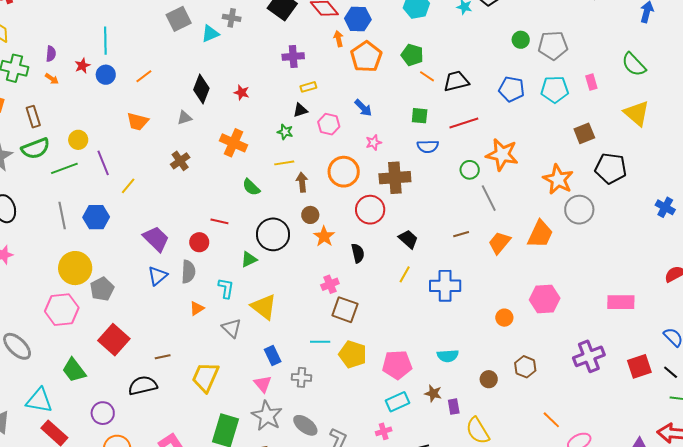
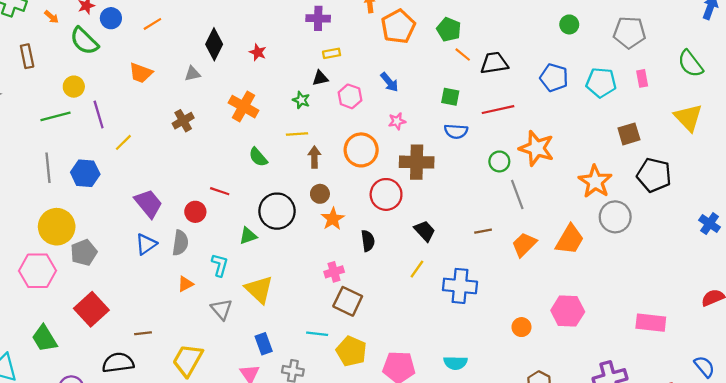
gray pentagon: (553, 46) -> (629, 32), moved
green semicircle: (36, 148) -> (84, 41), moved, turned 60

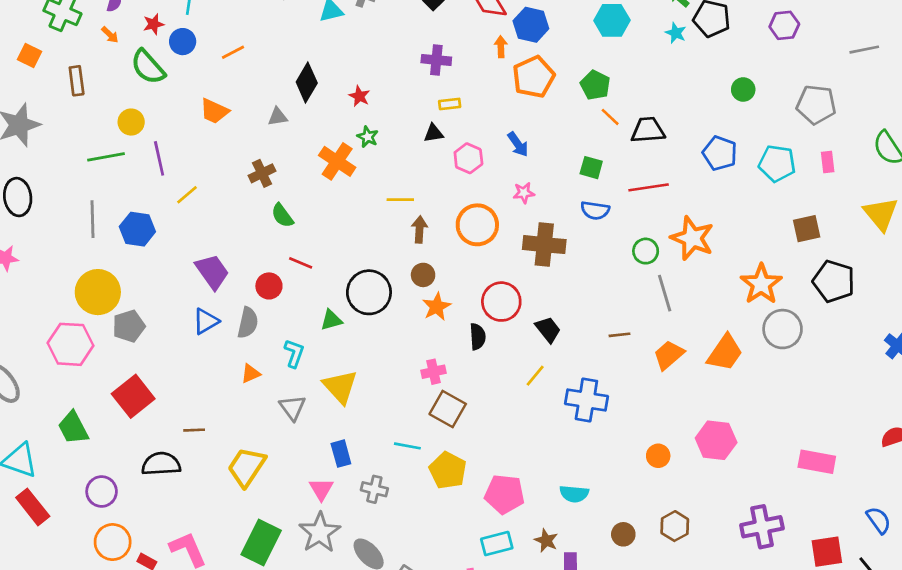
green star: (301, 100) -> (368, 137), moved
green semicircle: (258, 157) -> (282, 216), moved
red circle: (386, 194) -> (501, 302), moved

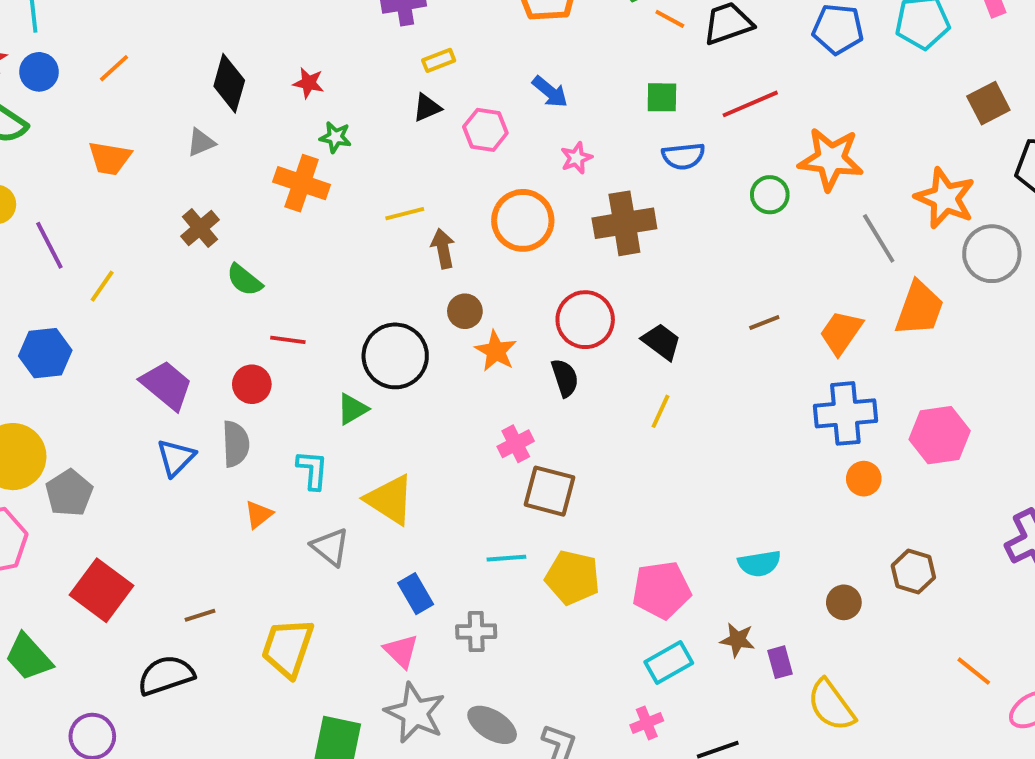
gray line: (665, 293) -> (879, 238), moved
blue cross: (586, 400) -> (845, 413), moved

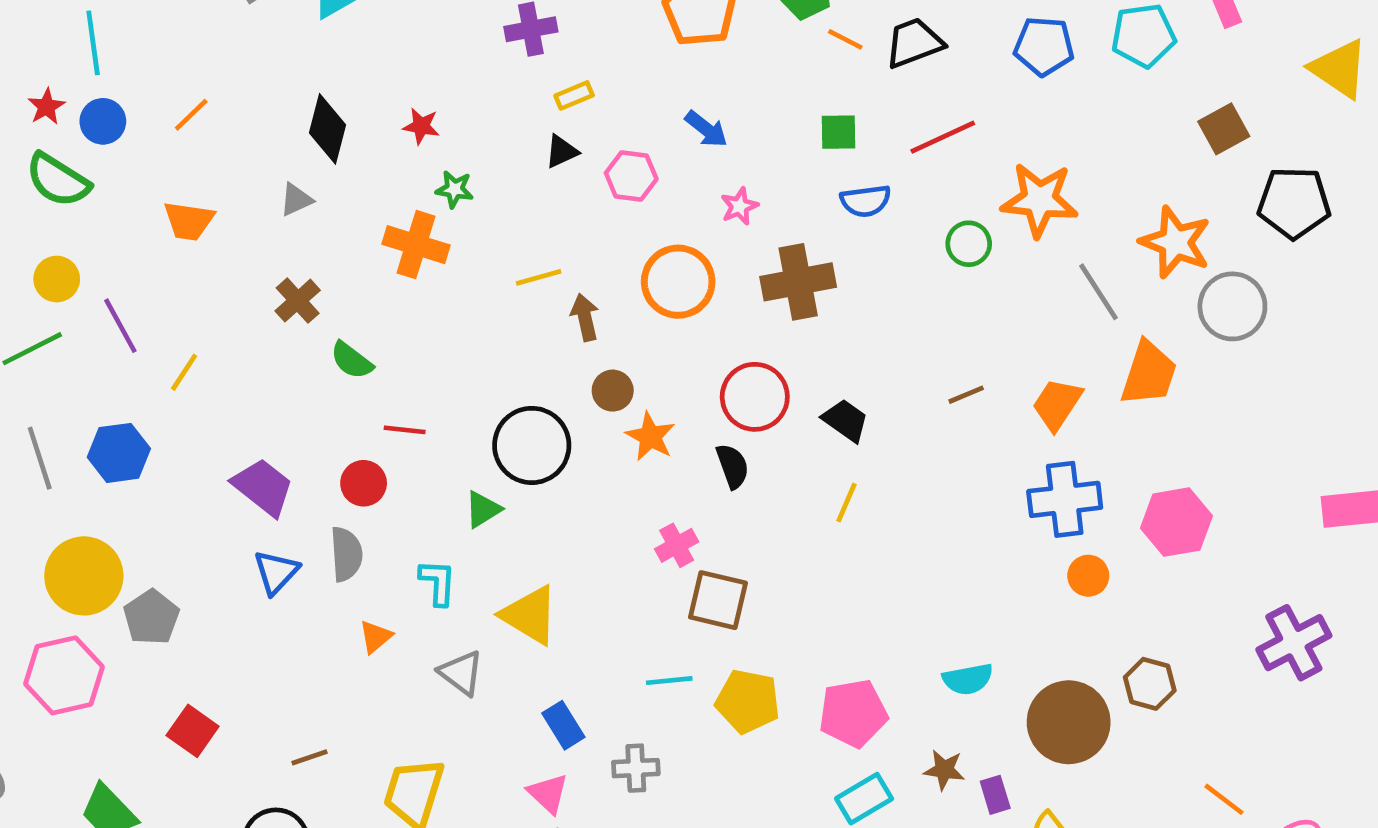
red square: (101, 590) -> (193, 731), size x0.7
brown circle: (844, 602) -> (1069, 722), size x2.0

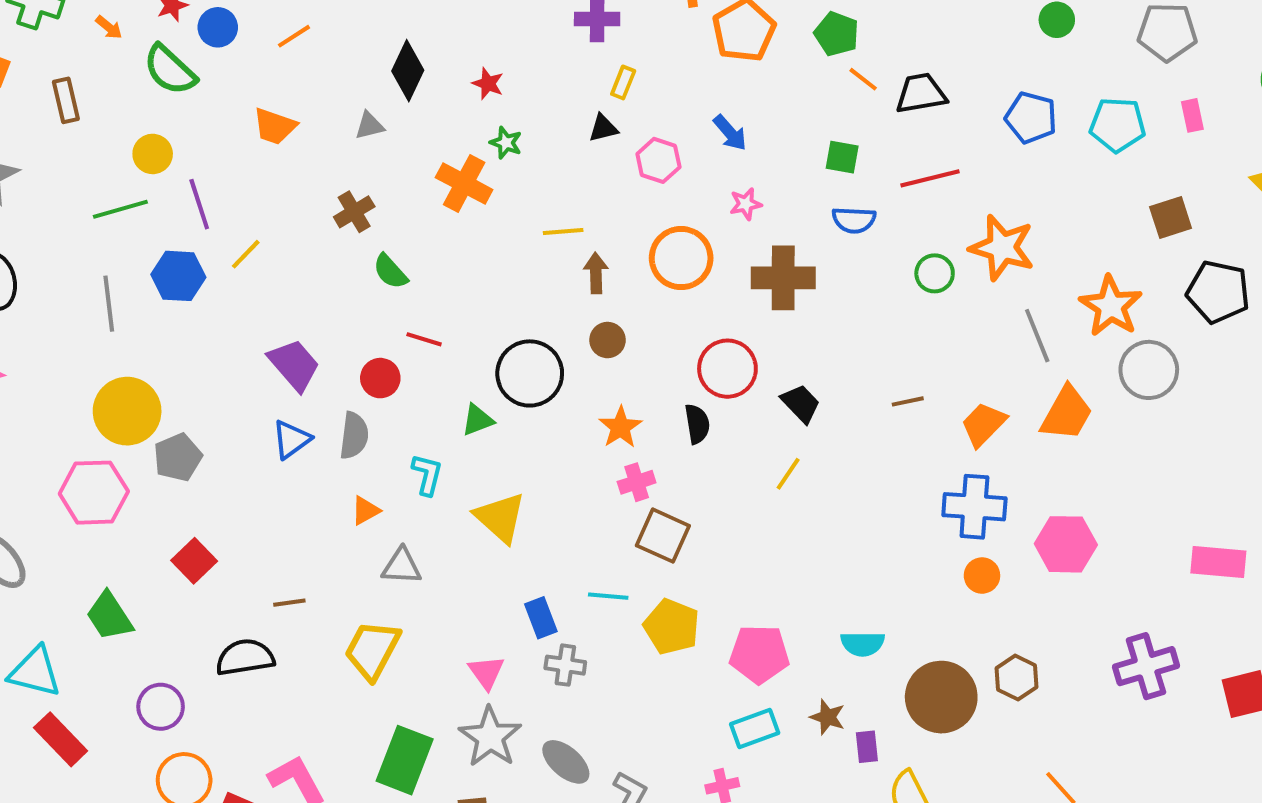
yellow rectangle: (574, 95) -> (623, 82), turned -56
orange star: (650, 436) -> (620, 427), moved
blue hexagon: (119, 453) -> (178, 276), moved
gray triangle: (461, 673) -> (402, 566), moved, turned -45
blue rectangle: (563, 725) -> (541, 618), moved

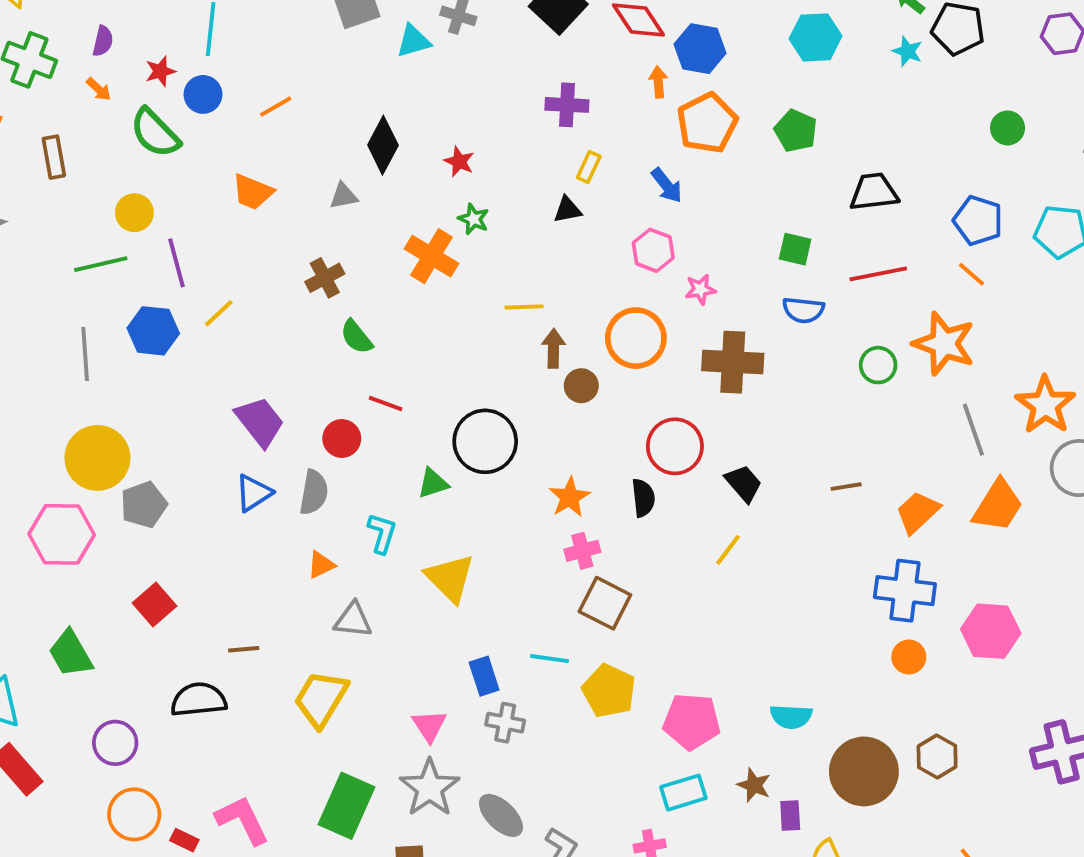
orange line: (863, 79) -> (971, 274), moved
blue arrow: (730, 133) -> (667, 185), moved
pink hexagon: (658, 160) -> (653, 250), moved
brown circle: (608, 340) -> (581, 386), moved

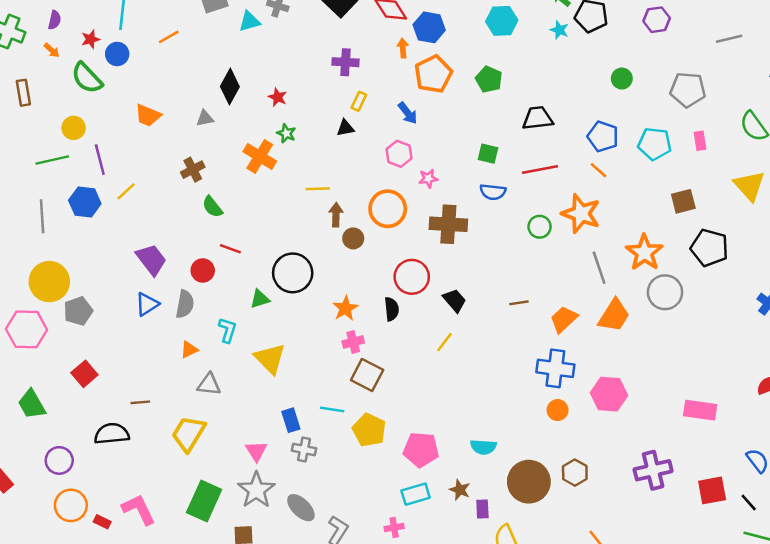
orange line: (276, 107) -> (169, 37), moved

